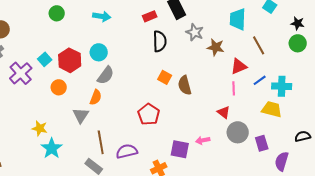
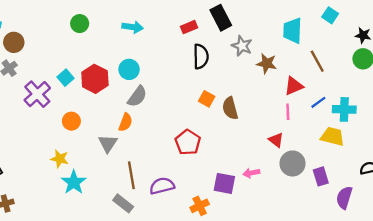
orange circle: (59, 87) -> (71, 121), moved

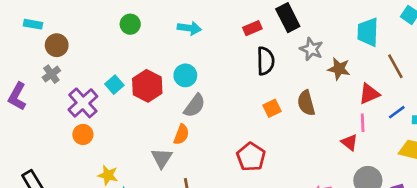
orange square: (207, 99) -> (272, 108), turned 35
brown semicircle: (230, 108) -> (306, 103), moved
orange circle: (71, 121) -> (83, 134), moved
red triangle: (276, 140) -> (349, 142), moved

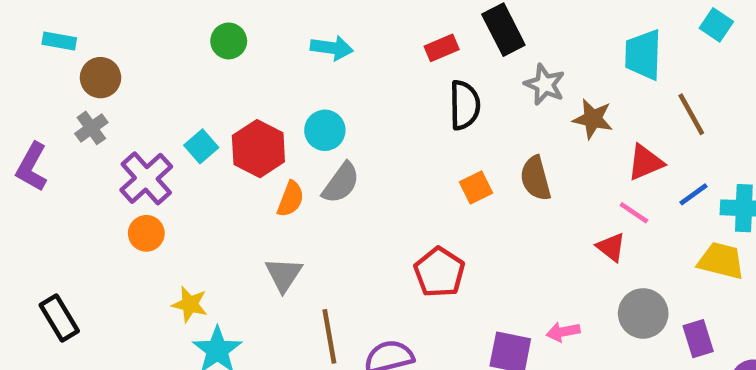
pink line: (363, 123) -> (634, 213), turned -54
orange semicircle: (181, 134) -> (291, 199), moved

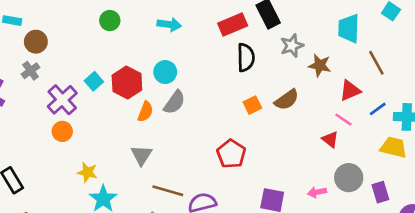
red rectangle: (442, 48) -> (233, 25), size x1.5
gray star: (545, 84) -> (292, 46), turned 30
brown semicircle: (536, 178) -> (287, 100), turned -110
pink arrow: (563, 332) -> (317, 192), moved
brown line: (329, 336) -> (168, 191), turned -64

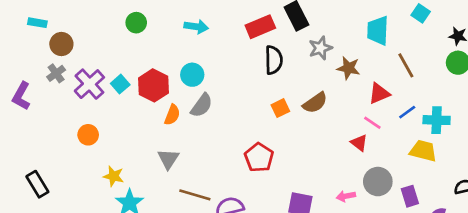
purple cross: (62, 100) -> (89, 84), moved

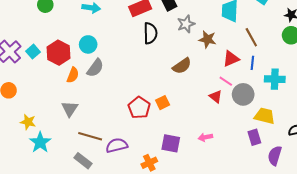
orange square: (280, 108) -> (163, 103), moved
blue line: (407, 112) -> (252, 63), moved, turned -48
yellow trapezoid: (423, 151) -> (265, 116), moved
gray circle: (378, 182) -> (243, 94), moved

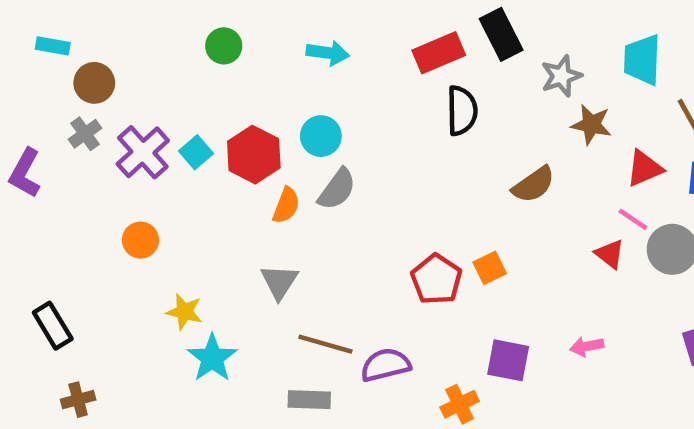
gray star: (186, 24) -> (561, 76), moved
gray rectangle: (83, 161) -> (309, 400), turned -36

